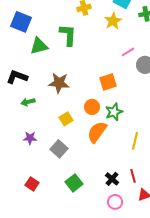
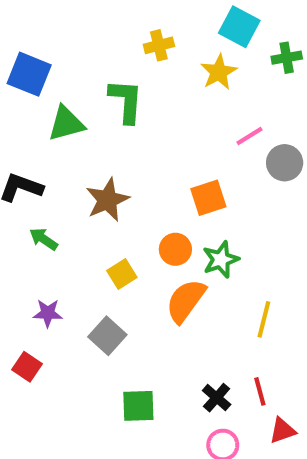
brown star: (59, 83) -> (107, 200), turned -30
green arrow: (28, 102) -> (44, 239), turned 48
green square: (74, 183) -> (138, 406), turned 36
red square: (32, 184) -> (27, 367), moved

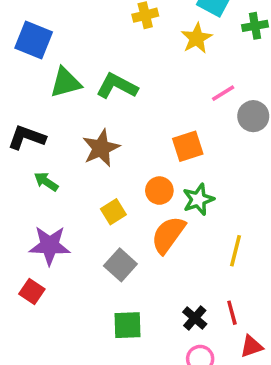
green L-shape: (126, 101) -> (117, 86), moved, turned -66
purple star: (48, 313) -> (50, 245), size x1.6
gray square: (107, 336) -> (120, 265), moved

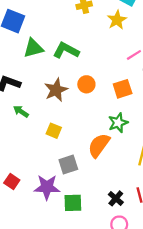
orange square: (188, 146) -> (123, 89), moved
orange circle: (159, 191) -> (86, 84), moved
yellow square: (113, 212) -> (54, 131), moved, turned -35
purple star: (50, 245) -> (47, 187), moved
gray square: (120, 265) -> (68, 165), turned 30

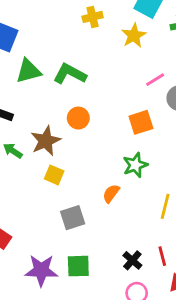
orange circle: (86, 84) -> (78, 118), moved
brown star: (56, 90) -> (46, 141), moved
orange semicircle: (99, 145) -> (111, 193), size x0.6
purple star: (47, 187) -> (41, 270), moved

